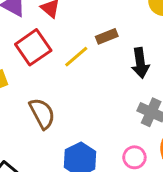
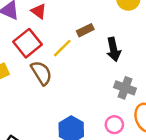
brown semicircle: (42, 113) -> (41, 73), moved

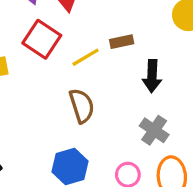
red square: (27, 43) -> (42, 39), turned -32
brown semicircle: (41, 73) -> (82, 106), moved

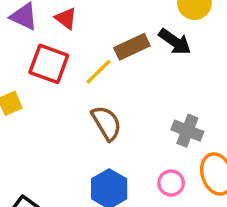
brown rectangle: (122, 42) -> (132, 47), size x1.4
black arrow: (152, 76) -> (175, 42), moved, turned -44

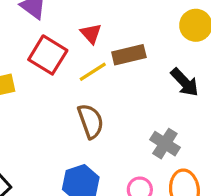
red triangle: (66, 18) -> (91, 34), moved
black arrow: (175, 42) -> (185, 82), moved

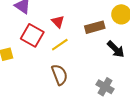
brown rectangle: (129, 55) -> (95, 27), moved

